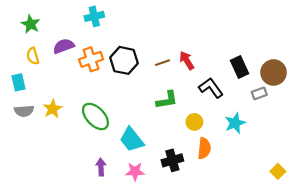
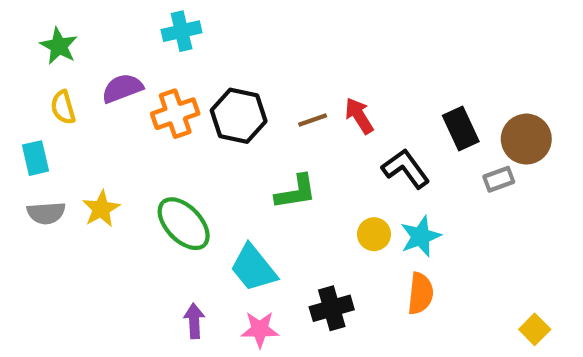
green L-shape: (167, 100) -> (296, 192), moved
cyan star: (235, 123) -> (421, 236), moved
orange semicircle: (204, 148) -> (421, 293), moved

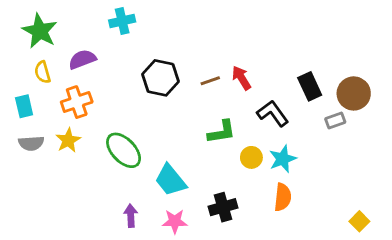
green star: (59, 46) -> (40, 31), size x1.4
orange cross: (175, 114) -> (77, 102), moved
green L-shape: (296, 192) -> (222, 132), moved

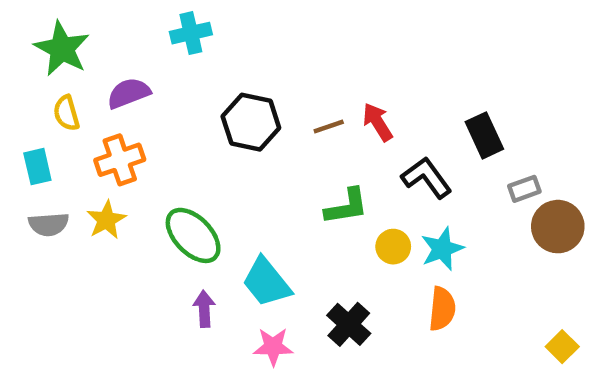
brown circle: (354, 93) -> (558, 227), moved
black cross: (223, 207) -> (349, 324), turned -32
purple arrow: (131, 216) -> (204, 309), moved

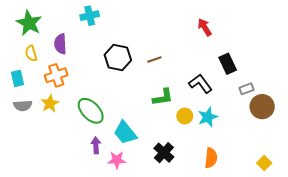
purple semicircle: (129, 93) -> (60, 44), turned -72
red arrow: (378, 122) -> (205, 27), moved
orange semicircle: (442, 309) -> (211, 158), moved
pink star: (273, 347) -> (117, 160), moved

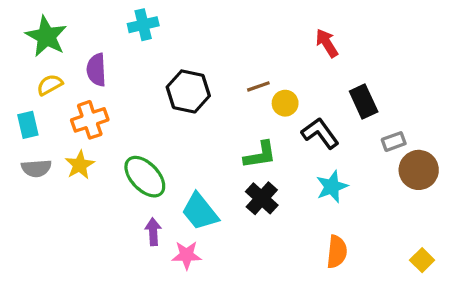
yellow semicircle: (31, 53) -> (50, 85), turned 77
brown line: (154, 60) -> (258, 86), moved
yellow circle: (185, 116) -> (285, 103), moved
black cross: (164, 153) -> (262, 198), moved

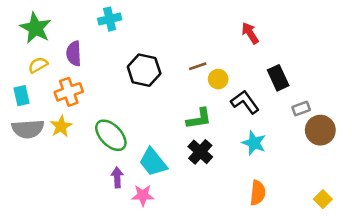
gray semicircle: (36, 168) -> (28, 129), size x1.4
cyan star: (332, 187) -> (254, 143), turned -30

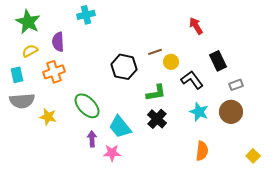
black hexagon: (144, 70) -> (124, 67), moved
yellow star: (61, 126) -> (48, 117), moved, turned -30
brown circle: (320, 130) -> (231, 112), moved

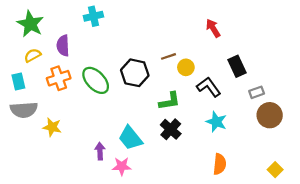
green ellipse: (87, 106) -> (96, 80), moved
brown circle: (231, 112) -> (270, 115), moved

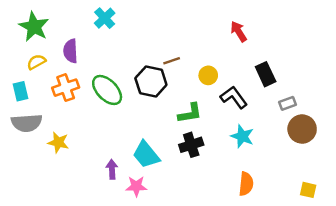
cyan cross: (93, 16) -> (105, 18), turned -30
brown line: (168, 56) -> (172, 61), moved
black cross: (171, 129) -> (191, 145), turned 30
yellow square: (275, 170) -> (308, 190), turned -32

